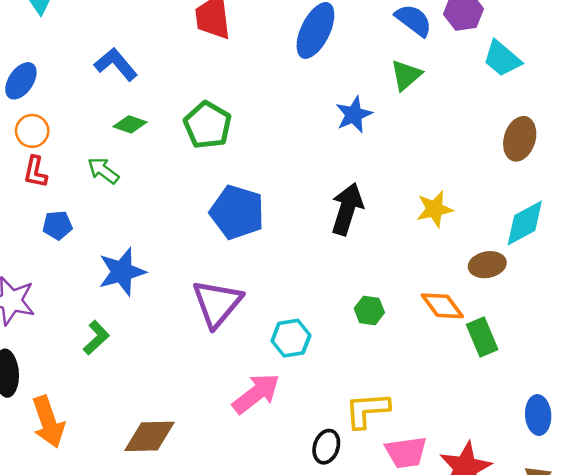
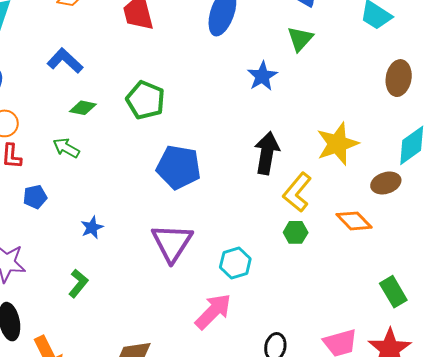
yellow star: (435, 209) -> (337, 144), size x1.4
blue star: (122, 272) -> (92, 227), size x0.6
green rectangle: (482, 337) -> (393, 292), moved
yellow L-shape: (367, 410) -> (297, 192), moved, turned -39

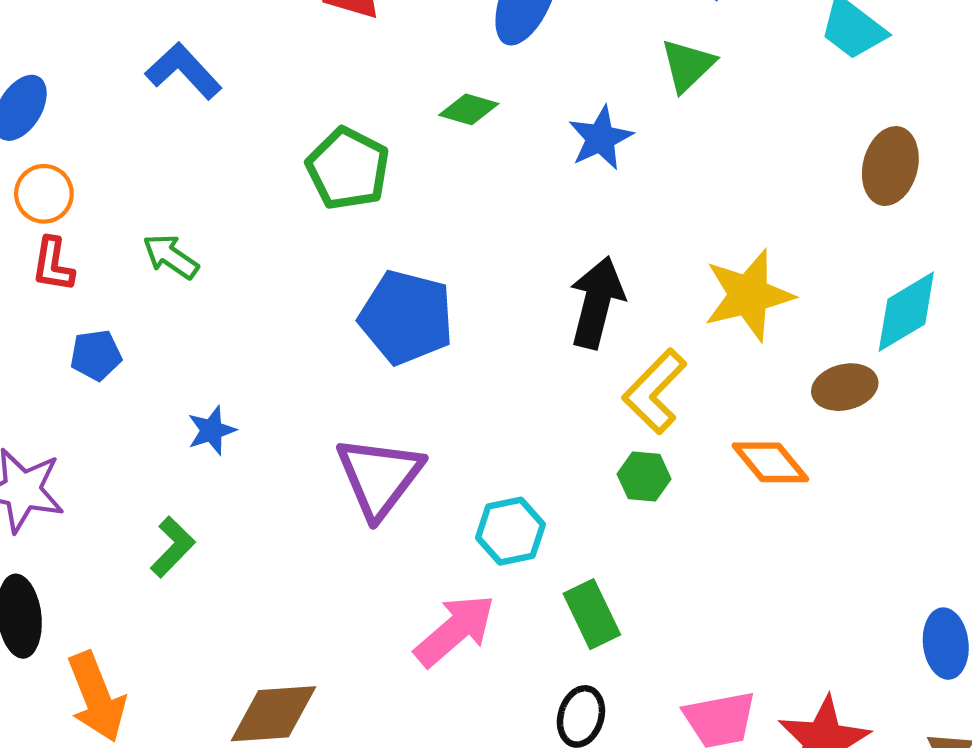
green diamond: (83, 108) -> (469, 109), moved
green rectangle: (393, 292) -> (592, 614), moved

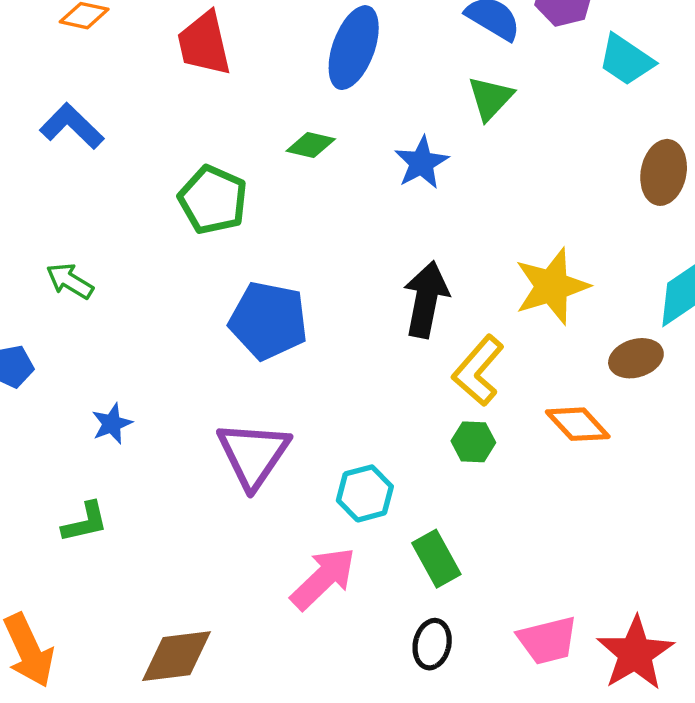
green L-shape: (173, 547) -> (85, 522), turned 36

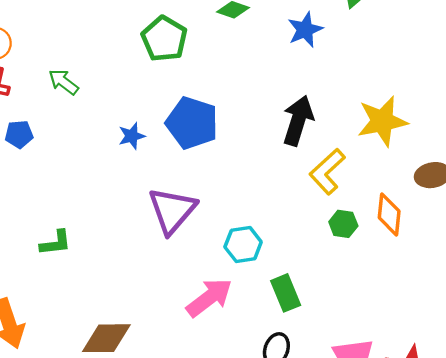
blue star: (112, 424) -> (132, 136), moved
orange diamond: (578, 424) -> (389, 214), turned 42
green hexagon: (473, 442) -> (343, 224), moved

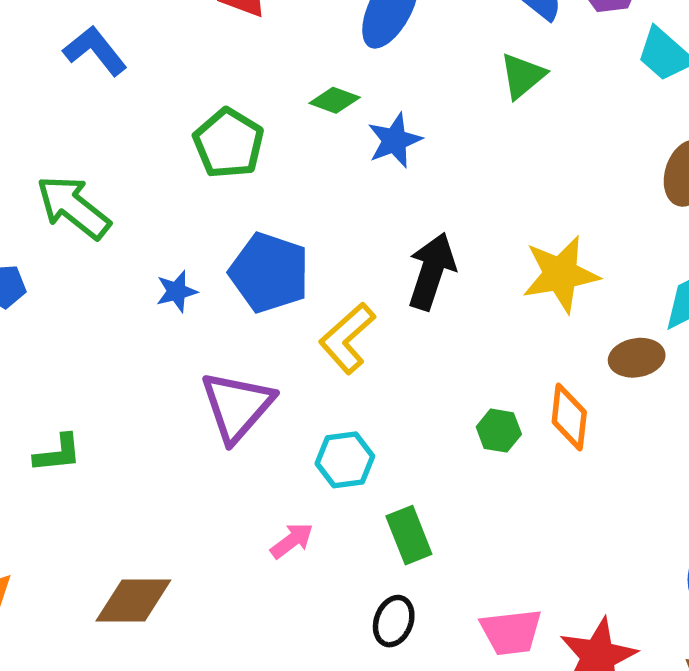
blue star: (305, 30) -> (395, 140), moved
green arrow: (64, 82) -> (73, 207), size x1.6
yellow L-shape: (327, 172) -> (347, 338), moved
pink arrow: (209, 298) -> (292, 541), size x0.6

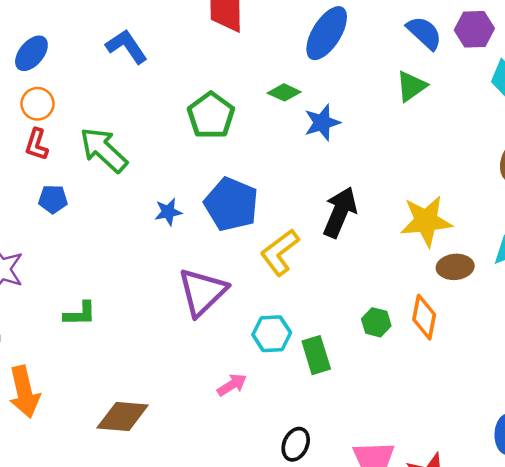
brown ellipse: (637, 358) -> (455, 267), moved
green rectangle: (409, 535) -> (316, 355), moved

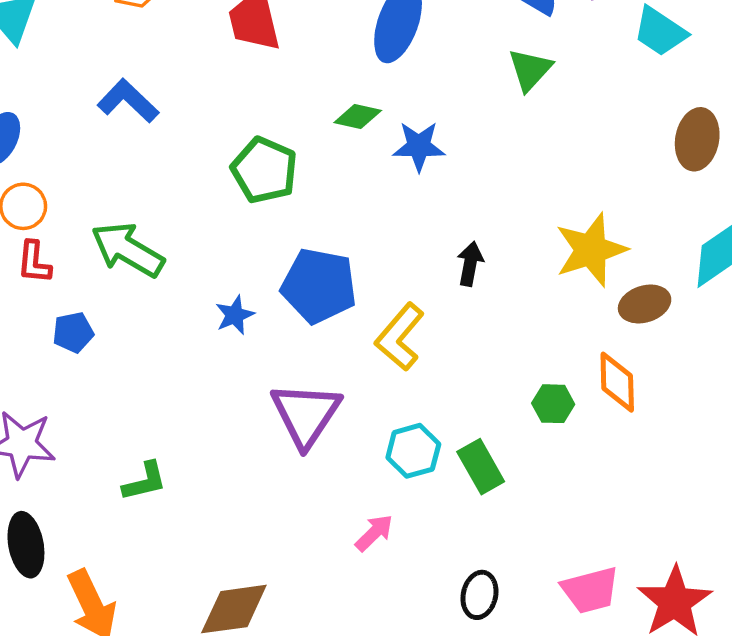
blue star: (322, 123) -> (419, 146), turned 30
black arrow: (340, 212) -> (470, 264), size x0.6

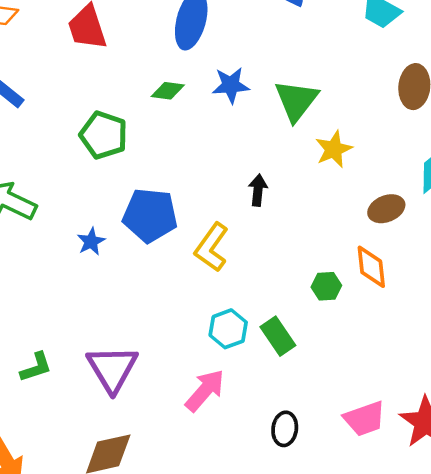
green triangle: (530, 70) -> (296, 100), moved, size x1.4
blue star: (419, 146) -> (231, 85), moved
yellow star: (591, 250) -> (334, 149), moved, size x0.7
purple triangle: (306, 415) -> (112, 369), moved
pink arrow: (374, 533) -> (205, 390), size x1.5

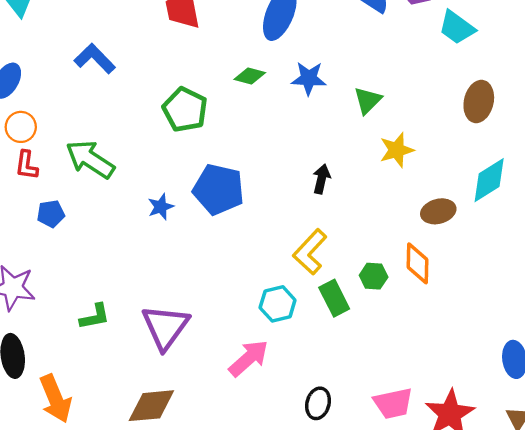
green triangle: (296, 100) -> (368, 100), size x0.7
yellow L-shape: (212, 247) -> (310, 252), moved
green rectangle: (278, 336) -> (334, 298), moved

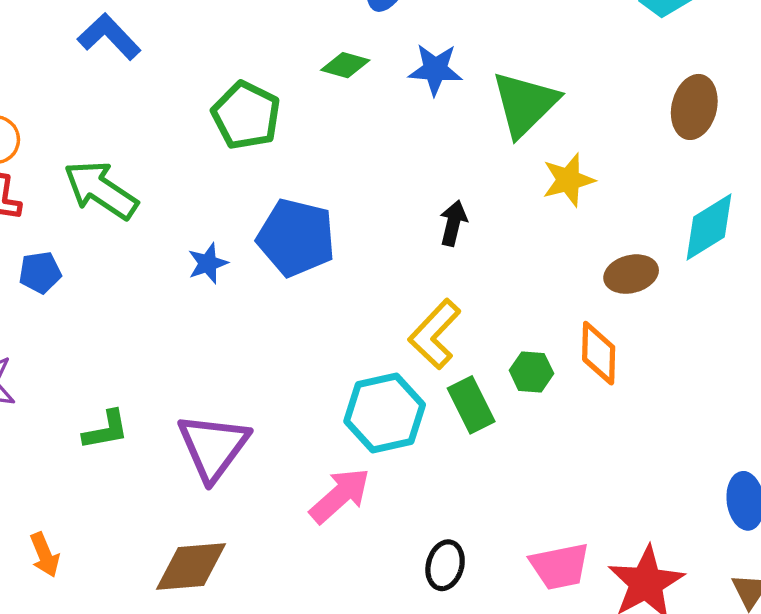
green triangle: (368, 100) -> (525, 104), size x1.6
cyan hexagon: (278, 304) -> (385, 413), size x1.4
orange arrow: (55, 399) -> (45, 555), size x0.6

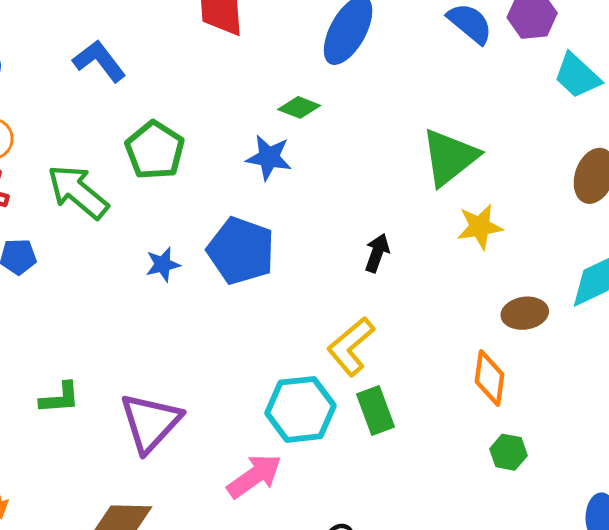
blue star: (435, 69) -> (269, 157), moved
green pentagon: (246, 115) -> (155, 150), moved
green hexagon: (531, 372) -> (508, 452), moved

